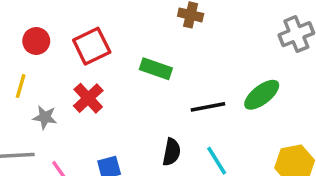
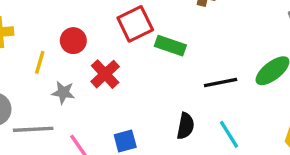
red circle: (36, 41) -> (73, 41), moved
red square: (92, 46) -> (135, 24), moved

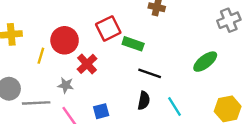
red circle: (73, 41) -> (65, 40), size x1.5
black line: (221, 82) -> (150, 73), moved, turned 30
gray star: (63, 92) -> (66, 85), moved

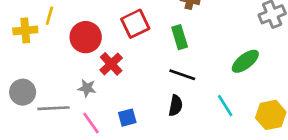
green rectangle: (133, 44) -> (180, 37), moved, turned 54
yellow line: (41, 56) -> (49, 16), moved
cyan line: (174, 106) -> (225, 106), moved

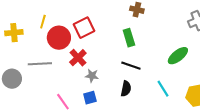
yellow line: (49, 16) -> (43, 22), moved
red square: (135, 24) -> (84, 28), moved
gray star: (87, 88) -> (92, 76), moved
gray line: (53, 108) -> (40, 64), moved

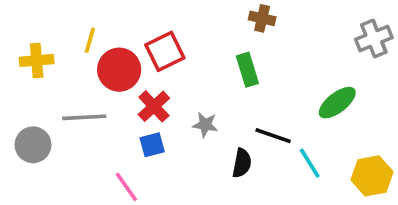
black line: (131, 66) -> (273, 136), moved
gray star: (92, 76) -> (205, 125), moved
blue square: (90, 98) -> (152, 145), moved

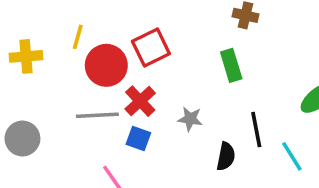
gray line: (84, 117) -> (97, 115), moved
black line: (273, 136) -> (256, 130), turned 60
blue square: (152, 145) -> (138, 138), turned 35

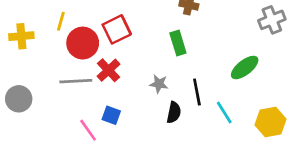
gray star: (190, 119) -> (159, 84), moved
blue square: (138, 138) -> (111, 115), moved

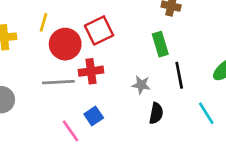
red cross: (109, 70) -> (91, 71), turned 35
black line: (197, 92) -> (179, 75), moved
blue square: (111, 115) -> (94, 116), turned 36

